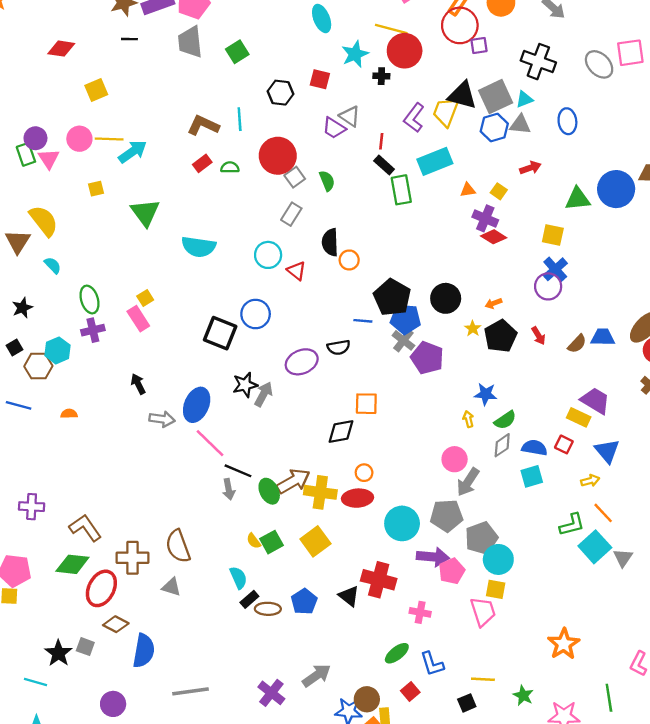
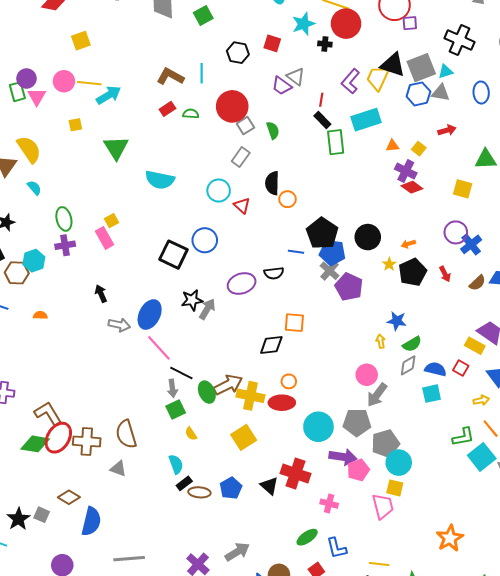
blue cross: (555, 269) -> (471, 244), moved
green square: (272, 542) -> (176, 410), moved
red ellipse: (101, 588) -> (58, 438), moved

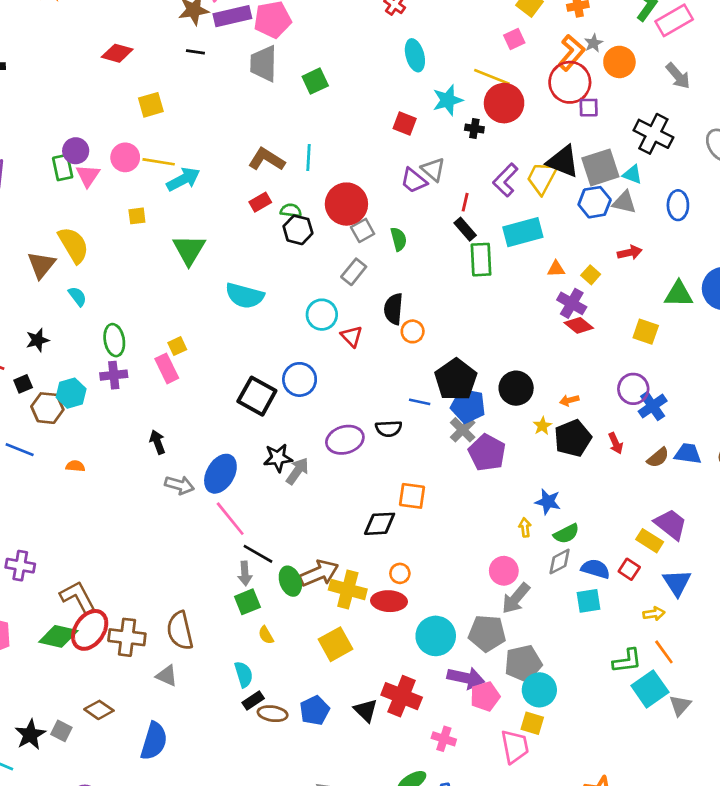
black hexagon: (238, 53) -> (298, 230), moved
cyan triangle: (446, 71) -> (632, 175), turned 35
blue semicircle: (91, 521) -> (154, 741), moved

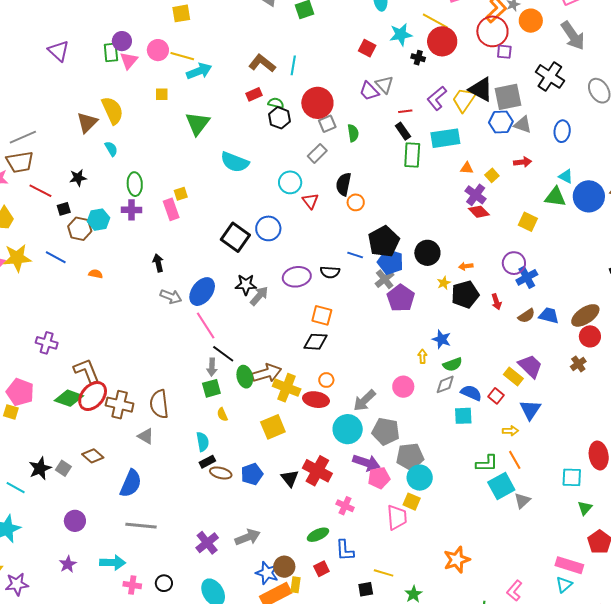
gray arrow: (678, 76) -> (573, 36), size x1.4
cyan triangle: (632, 175) -> (566, 176), moved
red line: (465, 202) -> (405, 111), turned 64
orange square: (412, 496) -> (322, 315), moved
gray arrow: (516, 598) -> (364, 401), moved

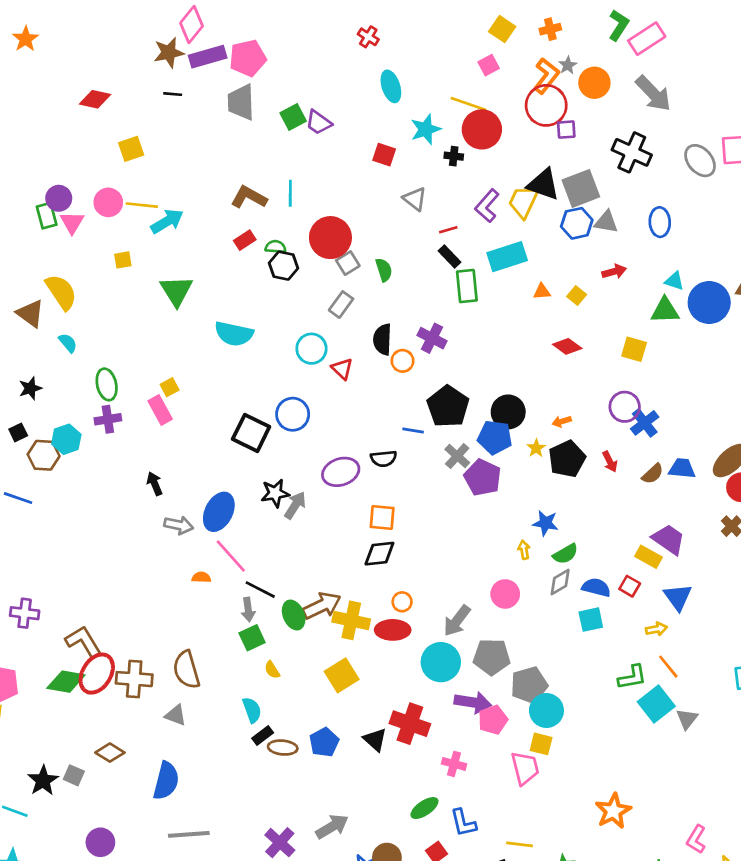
purple trapezoid: (369, 91) -> (319, 122), moved
brown triangle: (87, 122) -> (30, 313), turned -30
purple cross: (476, 195) -> (432, 338), moved
blue pentagon: (390, 262) -> (495, 437), moved
orange semicircle: (96, 274) -> (201, 577), moved

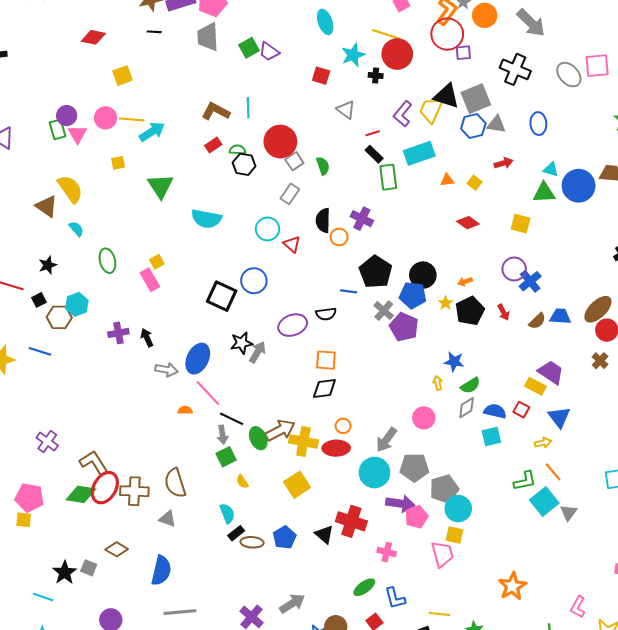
purple cross: (108, 419) -> (118, 333), moved
purple cross: (25, 613) -> (47, 442), turned 30

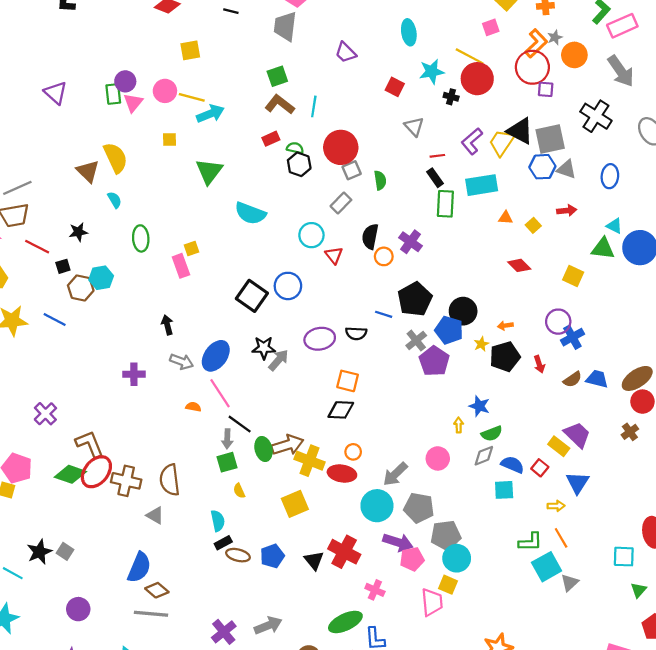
green square: (249, 48) -> (277, 76), moved
purple cross: (118, 333) -> (134, 374), moved
brown diamond: (117, 549) -> (157, 590), moved
green ellipse: (364, 587) -> (345, 622), size x1.4

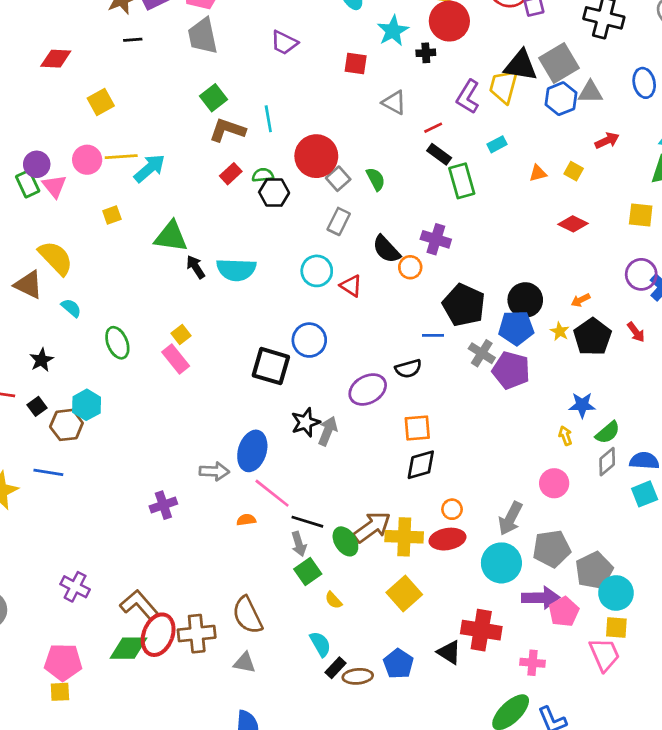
green triangle: (209, 171) -> (171, 237), turned -40
cyan rectangle: (482, 185) -> (497, 144), size x0.5
black semicircle: (370, 237) -> (386, 249), turned -35
black arrow: (167, 325) -> (196, 267), moved

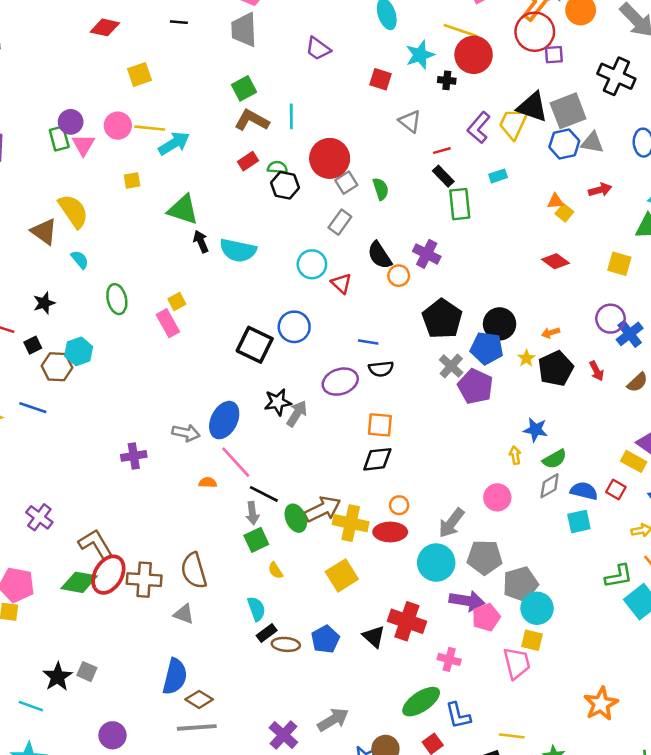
orange triangle: (538, 173) -> (555, 201), moved
blue line: (433, 335) -> (368, 342), moved

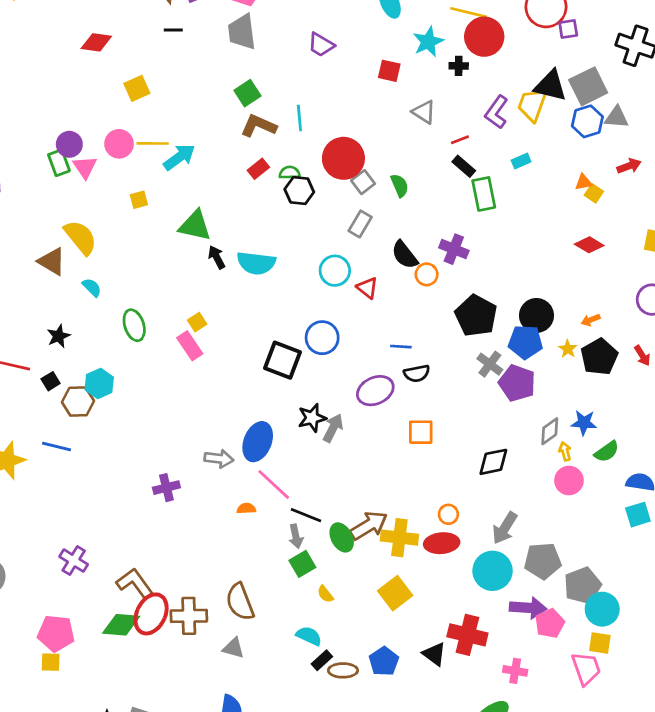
black diamond: (377, 459) -> (493, 462), moved
gray diamond: (550, 486) -> (550, 431), moved
pink circle: (497, 497) -> (569, 480), moved
cyan semicircle: (256, 609) -> (309, 636), turned -40

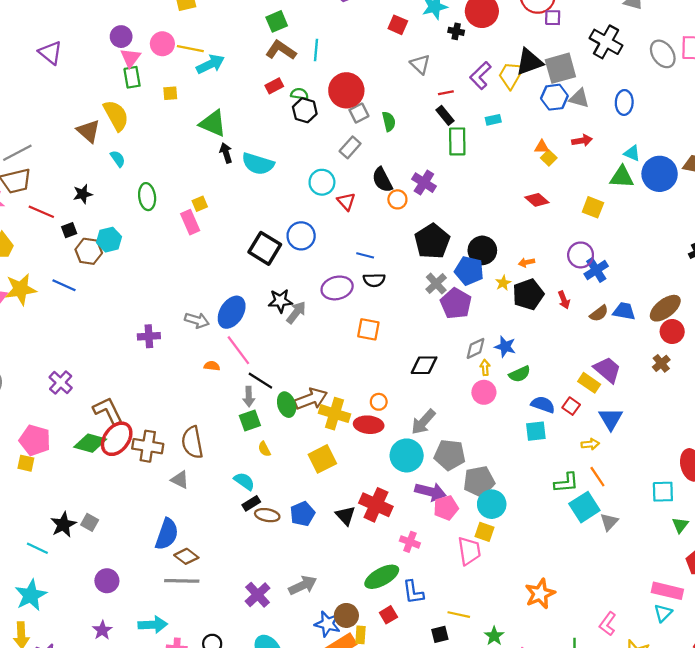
black triangle: (551, 86) -> (529, 62), turned -44
green rectangle: (59, 163) -> (132, 77), moved

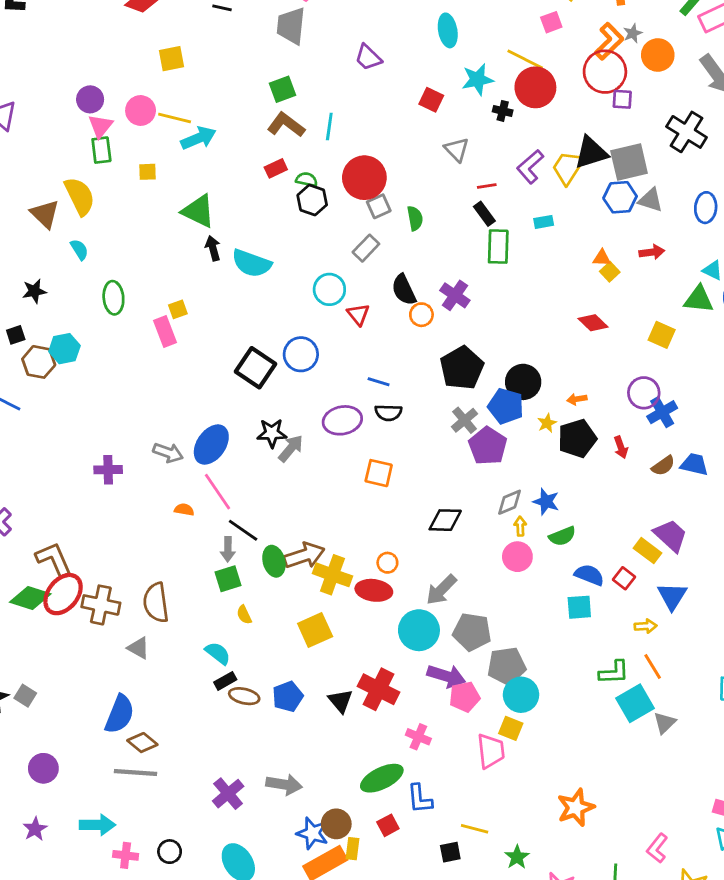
gray arrow: (303, 585) -> (284, 784), turned 32

